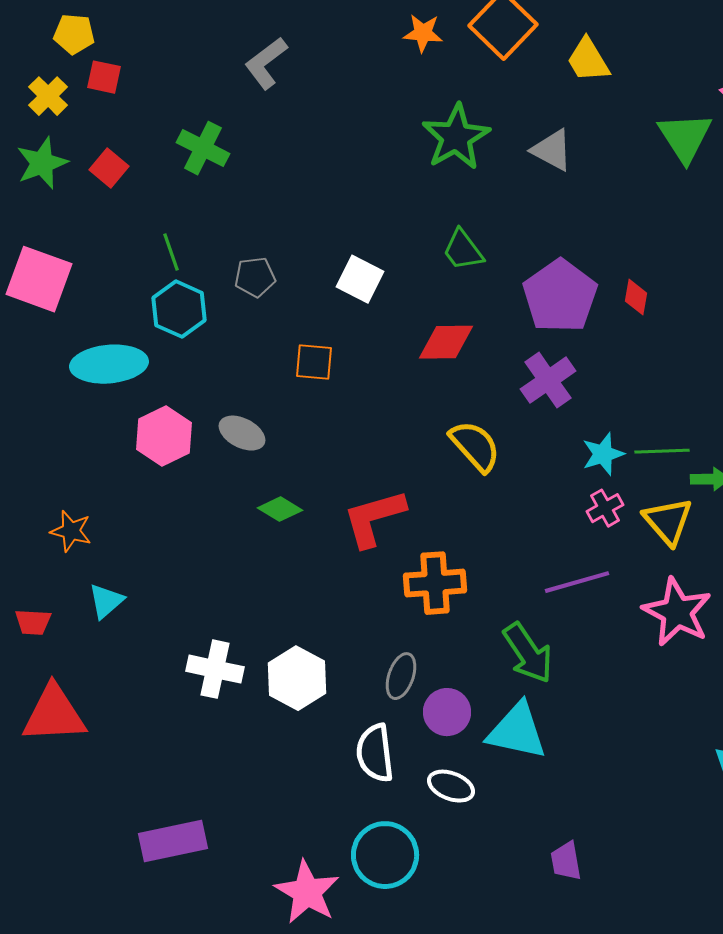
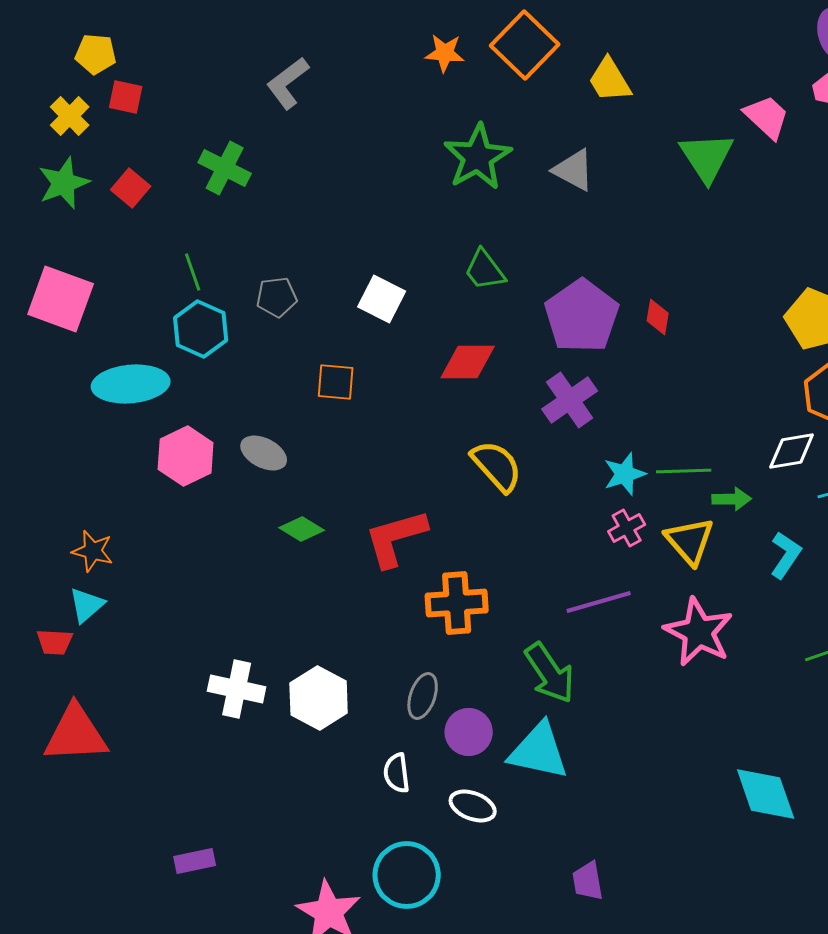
cyan triangle: (106, 601) -> (87, 605), moved
white semicircle: (375, 753) -> (397, 773), size x0.7
purple rectangle: (173, 841) -> (195, 861), size x0.6

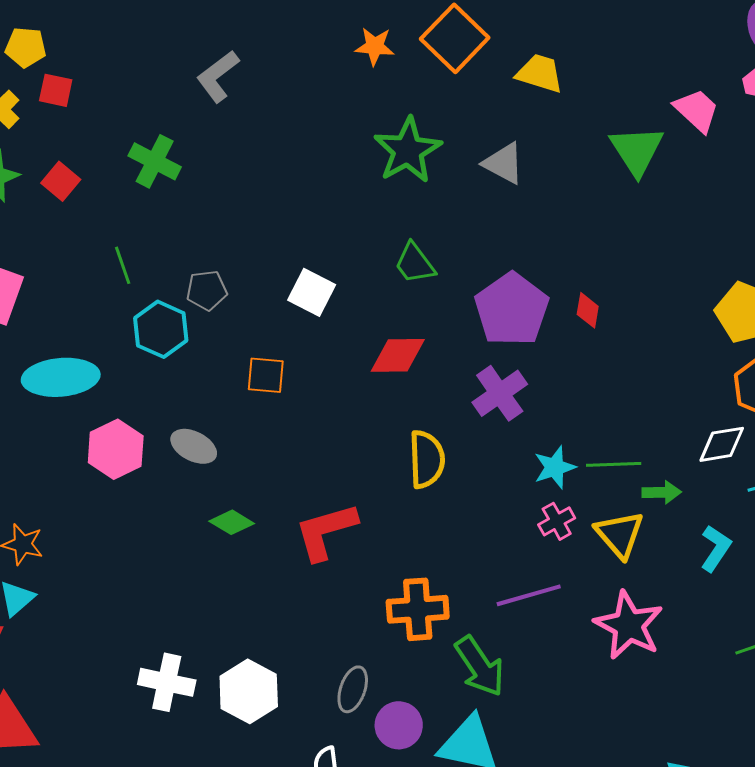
yellow trapezoid: (610, 80) -> (540, 73), turned 138
cyan hexagon: (201, 329) -> (161, 329), moved
yellow semicircle: (497, 466) -> (427, 459), turned 40
orange cross: (457, 603) -> (418, 609), moved

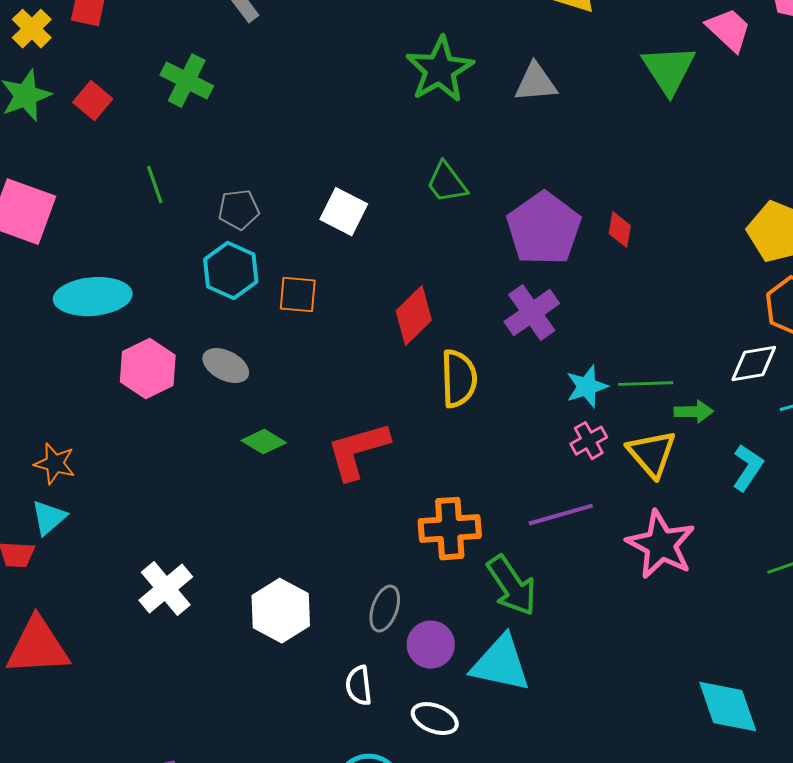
gray triangle: (504, 163) -> (536, 83), turned -33
cyan hexagon: (161, 329) -> (231, 271), moved
red diamond: (398, 355) -> (414, 316), moved, turned -44
white cross: (167, 682) -> (166, 589), moved, turned 38

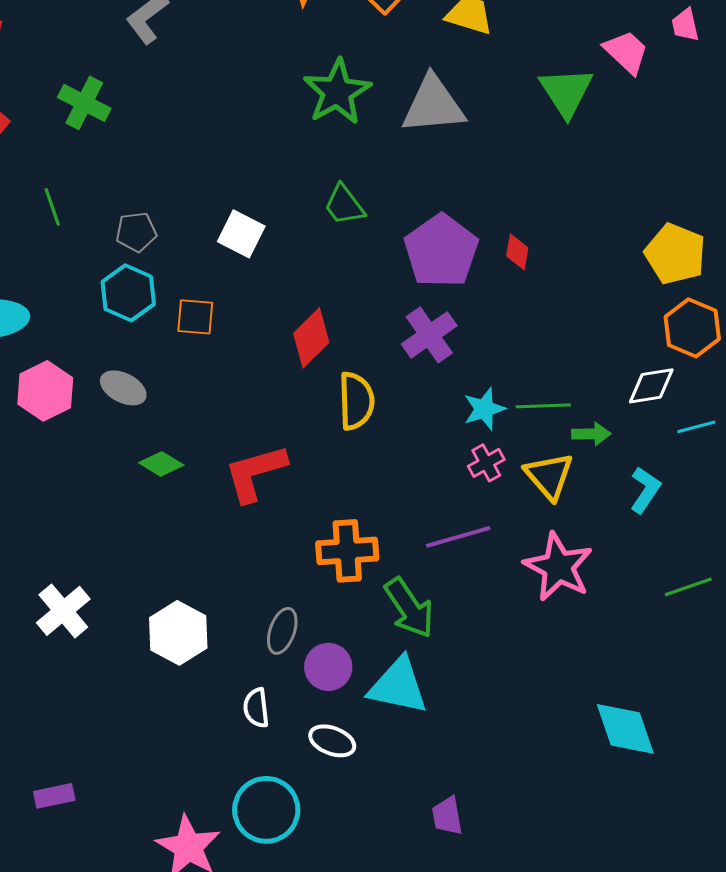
gray triangle: (536, 83) -> (433, 105), size x1.5

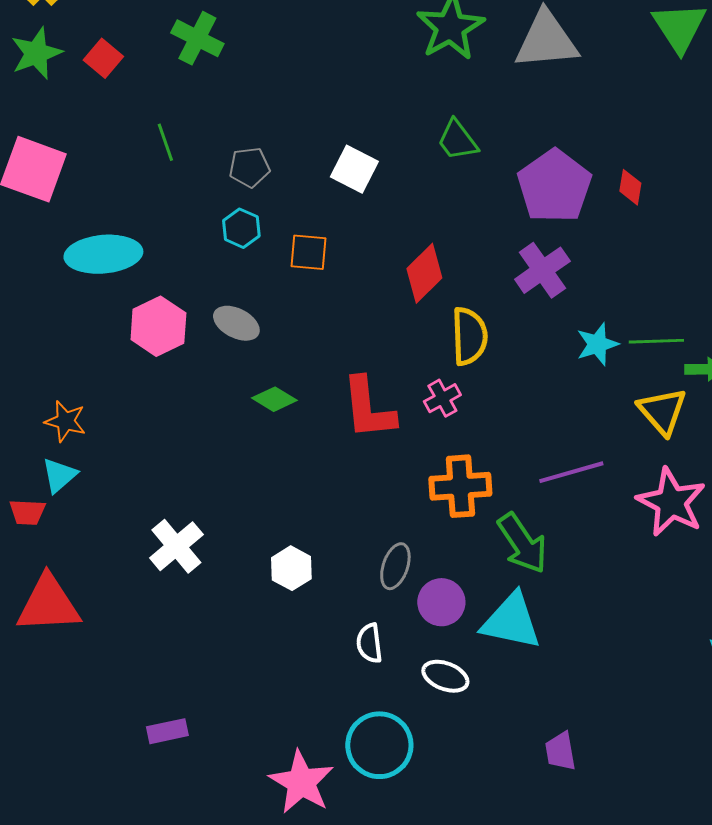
cyan hexagon: (128, 293) -> (241, 228), size x0.7
pink cross: (486, 463) -> (442, 398), moved
red L-shape: (255, 473) -> (368, 408), turned -80
white hexagon: (178, 633) -> (291, 568), size x0.7

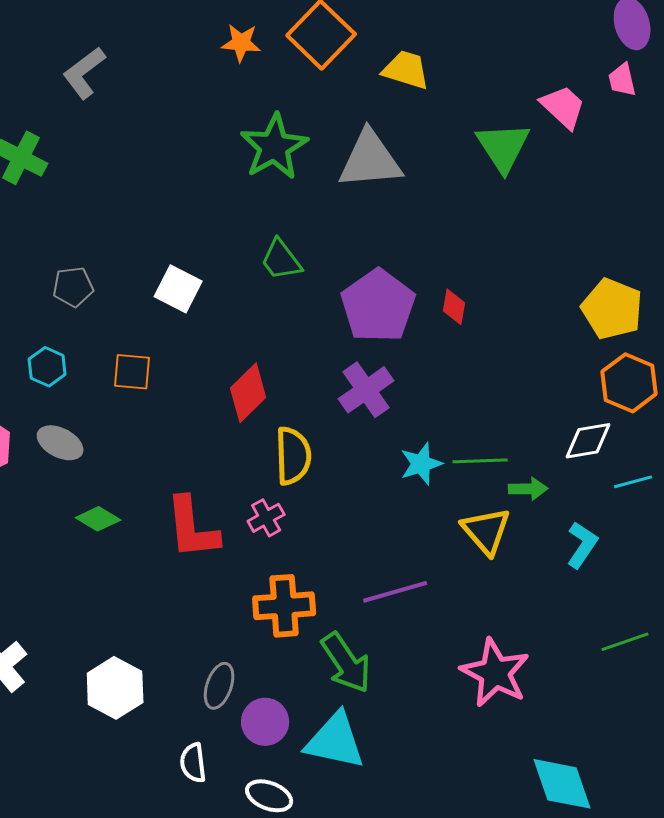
cyan hexagon: (241, 228) -> (47, 367), moved
pink star: (671, 502) -> (495, 673), moved
white hexagon: (291, 568) -> (115, 688), size x1.4

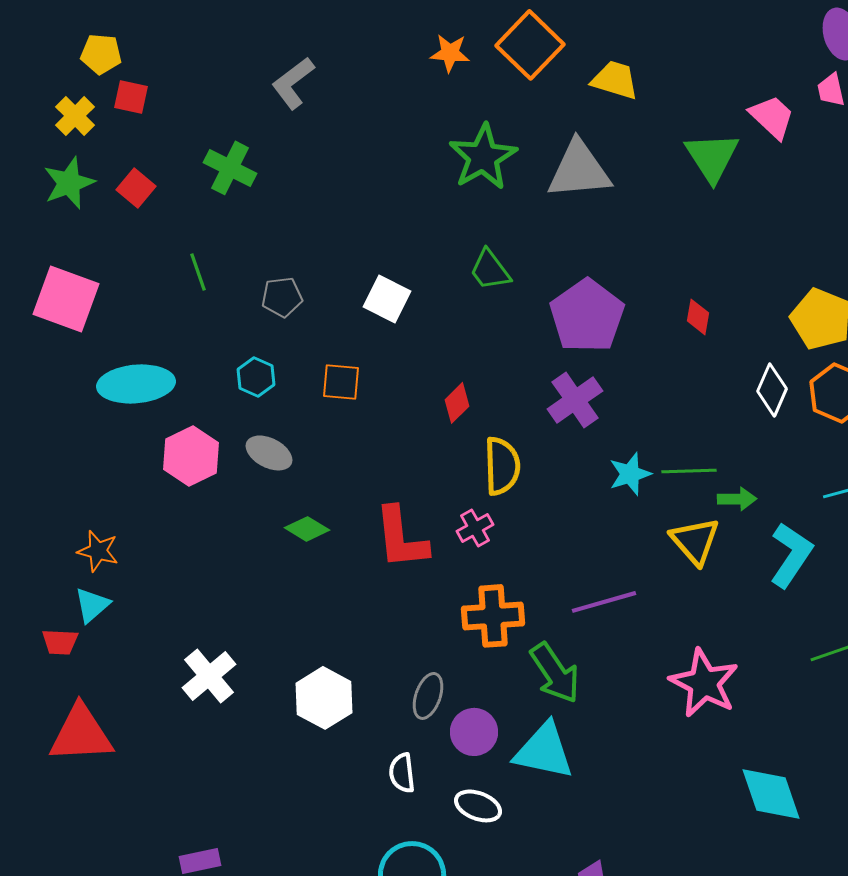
red diamond: (454, 307) -> (698, 317), moved
red diamond: (248, 393) -> (457, 403), size x0.7
white diamond: (588, 441) -> (772, 390), moved, turned -57
cyan L-shape: (582, 545) -> (791, 555), size x1.4

